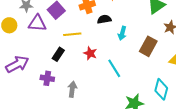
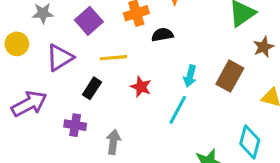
purple triangle: (37, 23) -> (60, 58), moved, turned -36
cyan arrow: (122, 33) -> (190, 76), moved
cyan line: (114, 68) -> (178, 110), turned 60

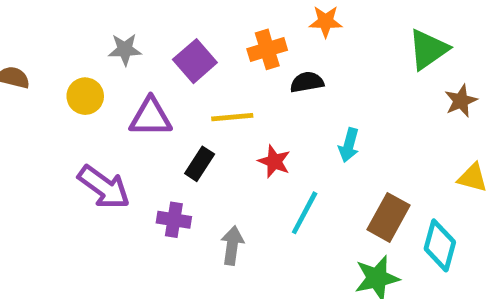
purple triangle: (60, 58) -> (151, 117), turned 32
brown rectangle: (230, 76) -> (389, 217), moved
purple arrow: (29, 104) -> (104, 187), turned 64
cyan line: (178, 110) -> (305, 213), moved

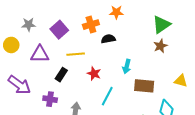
brown star: (461, 101) -> (160, 46), moved
brown rectangle: (389, 217) -> (144, 86), moved, turned 66

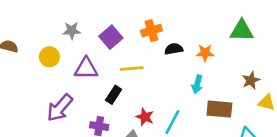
orange star: (116, 12) -> (205, 53), moved
green triangle: (161, 25) -> (242, 31), turned 36
brown star: (160, 46) -> (251, 80), moved
red star: (94, 74) -> (145, 117), moved
purple arrow: (19, 85) -> (60, 108), turned 95

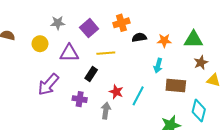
green triangle: (242, 31) -> (194, 40), moved

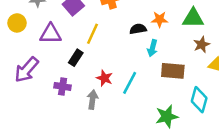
black semicircle: (139, 37) -> (138, 29), moved
yellow line: (106, 53) -> (92, 34), turned -60

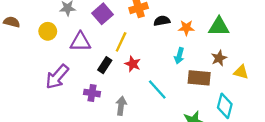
black semicircle: (138, 29) -> (162, 21), moved
brown star: (202, 45) -> (219, 58), moved
red star: (104, 78) -> (133, 64), moved
cyan line: (130, 83) -> (157, 90), turned -70

